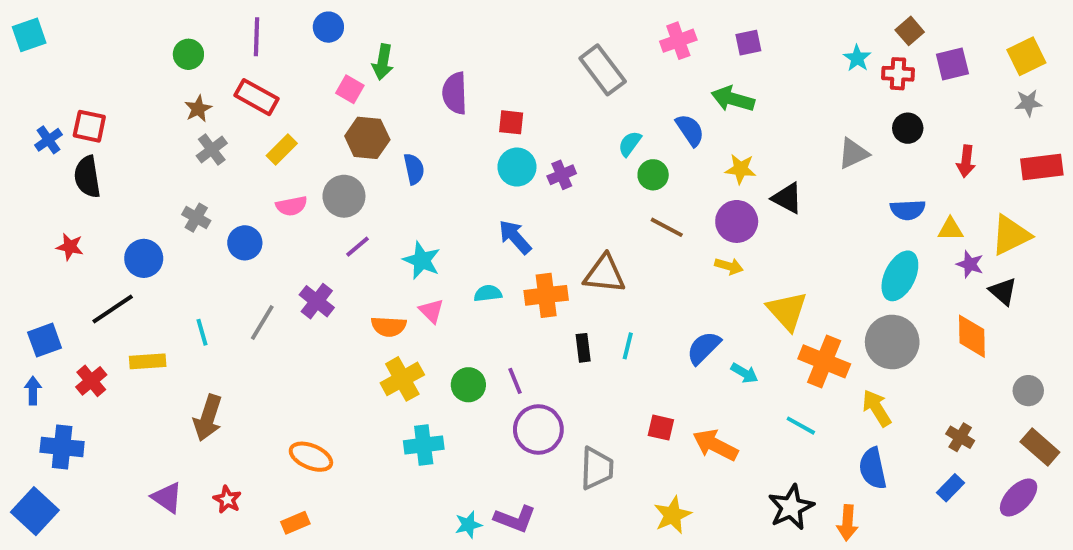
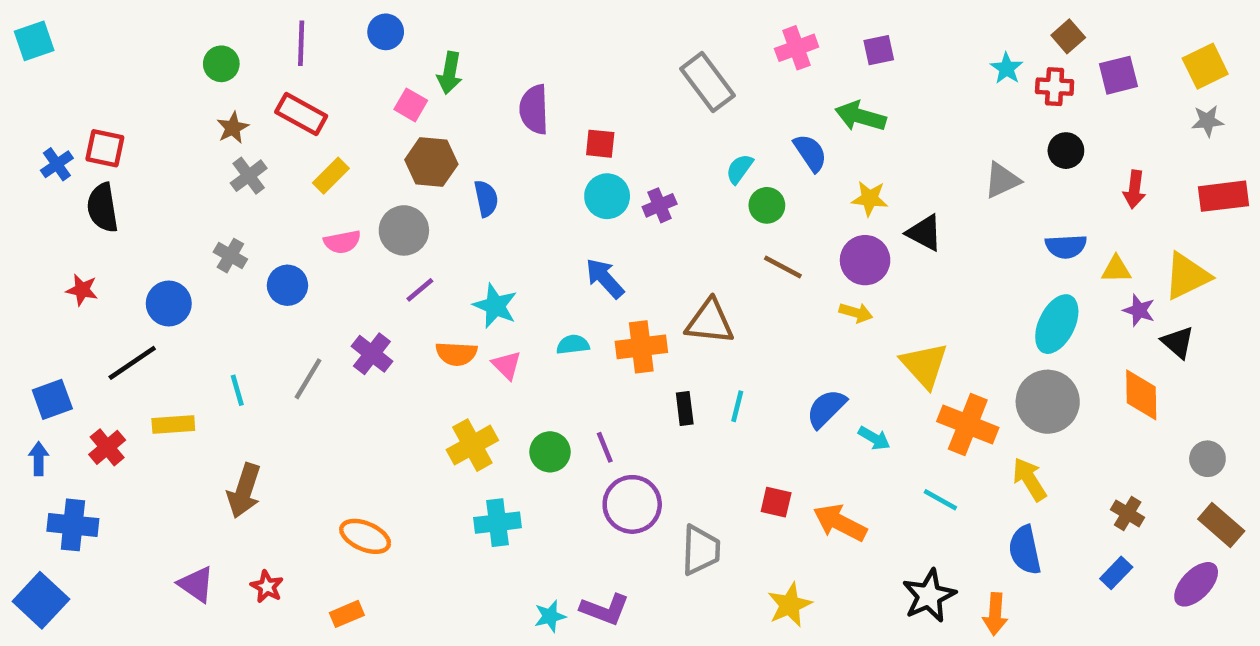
orange semicircle: (389, 326) -> (456, 354), moved

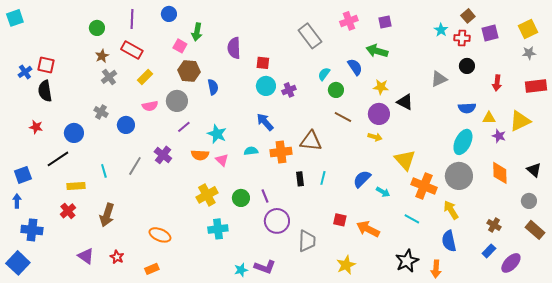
black triangle: (1178, 342) -> (534, 170), moved
red cross: (107, 447) -> (68, 211), moved
purple ellipse: (1196, 584) -> (511, 263), moved

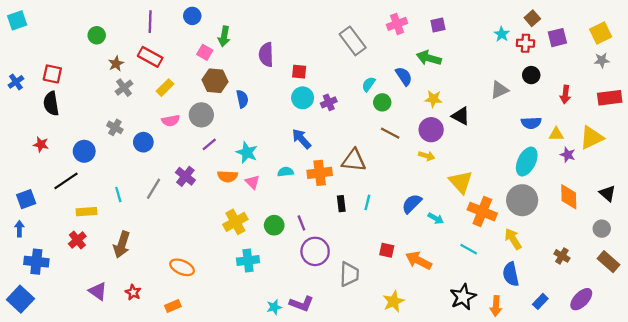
green circle: (97, 28) -> (97, 35), moved
blue cross: (25, 72) -> (16, 82), moved
blue rectangle: (489, 251) -> (540, 301), moved

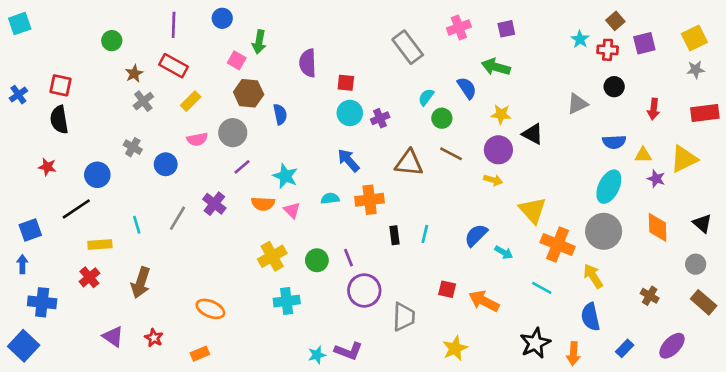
brown triangle: (354, 160) -> (409, 163), moved

